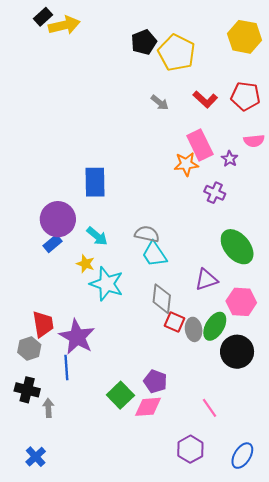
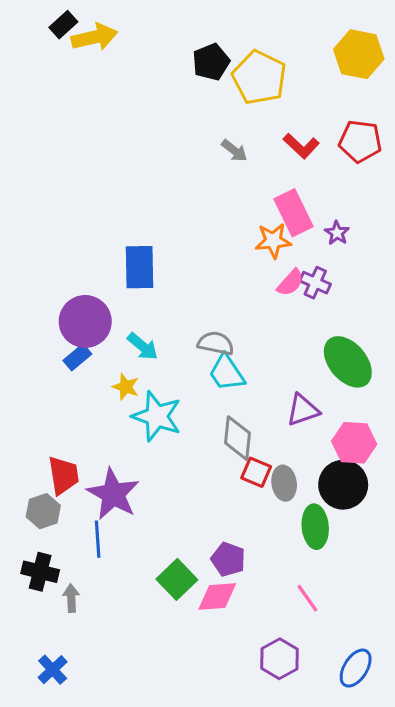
pink semicircle: (254, 141) -> (290, 283), moved, turned -42
green ellipse: (215, 326) -> (315, 527), moved, turned -36
black circle: (237, 352) -> (343, 485), moved

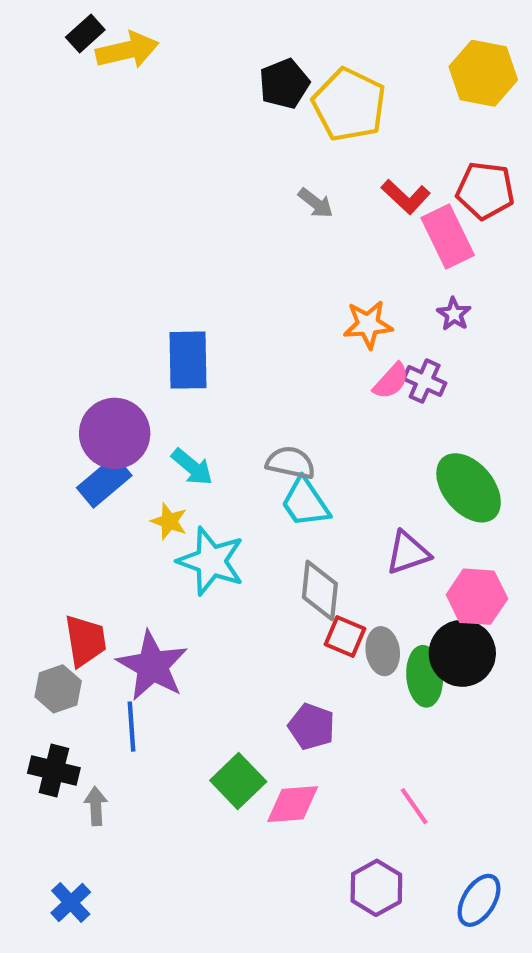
pink rectangle: (293, 213) -> (448, 237), moved
blue rectangle: (77, 357) -> (104, 482), size x1.4
green ellipse: (315, 527) -> (425, 676), moved
purple pentagon: (228, 559) -> (312, 727), moved

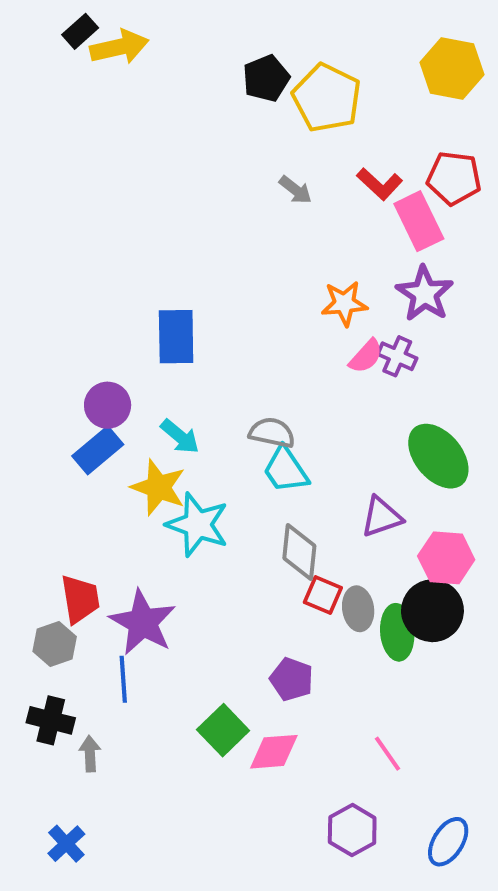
purple star: (454, 314) -> (425, 294), size x1.8
purple circle: (115, 433) -> (108, 405), size x0.7
yellow star: (169, 521) -> (158, 487), size x1.6

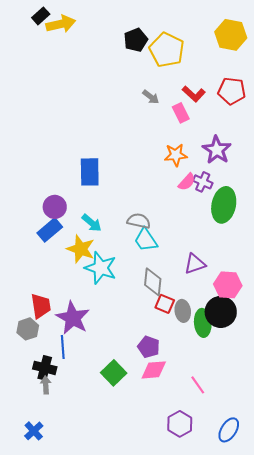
pink rectangle: (419, 221) -> (181, 113), moved, size x0.7
green ellipse: (438, 456) -> (224, 205), moved, turned 52
black cross: (51, 720) -> (45, 368), moved
pink diamond: (274, 752) -> (154, 370), moved

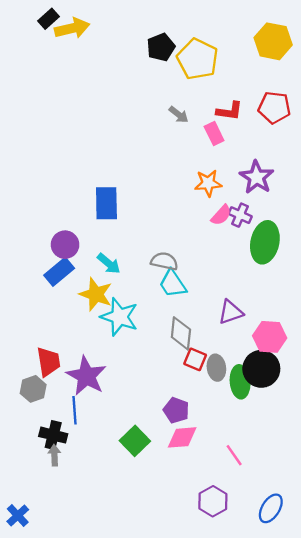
red L-shape: (194, 94) -> (229, 111), turned -35
blue cross: (34, 431) -> (18, 515), moved

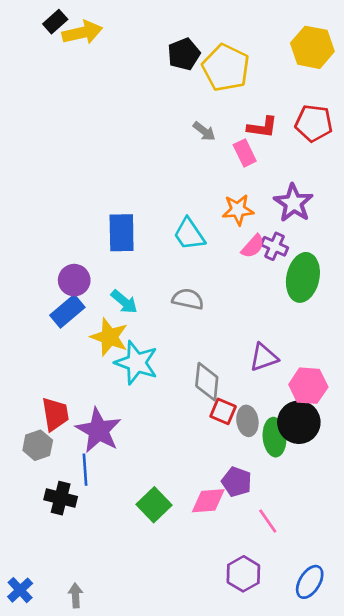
cyan trapezoid: (173, 284) -> (189, 234), moved
purple pentagon: (176, 410) -> (237, 482), moved
gray arrow: (54, 455) -> (76, 595), moved

